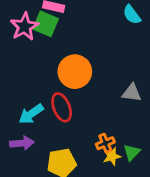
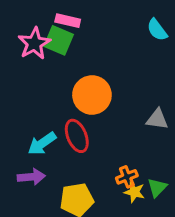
yellow star: (112, 156) -> (134, 192), turned 30

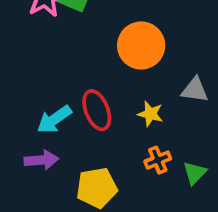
orange circle: (92, 95) -> (141, 45), moved
yellow star: (134, 192) -> (150, 114), moved

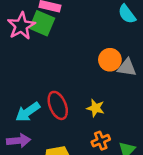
orange circle: (141, 45) -> (110, 60), moved, size x0.7
gray triangle: (195, 90) -> (127, 68), moved

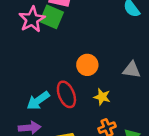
orange circle: (110, 60) -> (87, 65), moved
gray triangle: (127, 68) -> (132, 70), moved

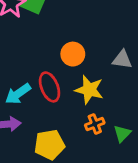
yellow star: (102, 97) -> (89, 90), size x1.5

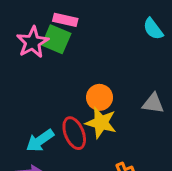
yellow star: (89, 90) -> (101, 123), moved

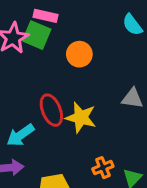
orange circle: (100, 97) -> (79, 54), moved
red ellipse: (74, 133) -> (51, 110), moved

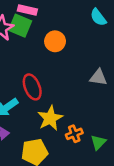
yellow star: (81, 117) -> (50, 118), moved, turned 30

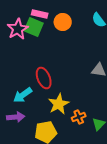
orange circle: (55, 41) -> (63, 22), moved

